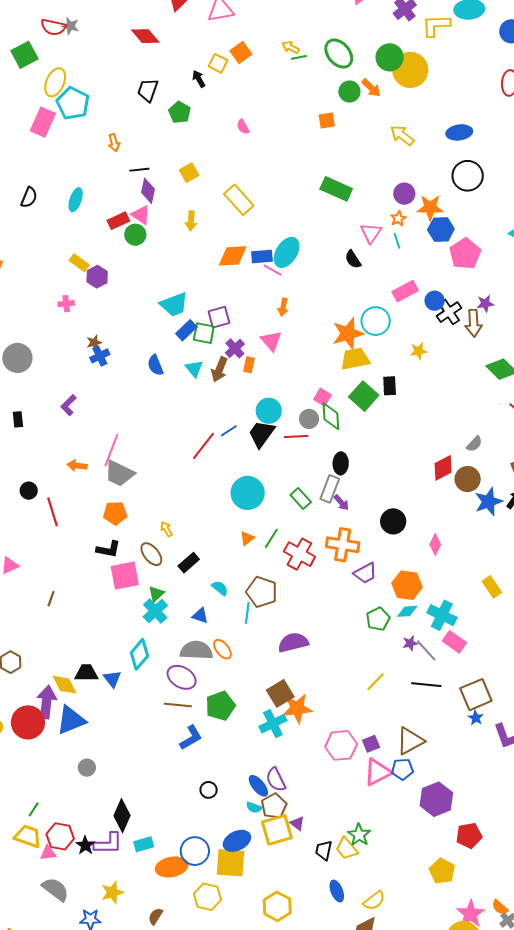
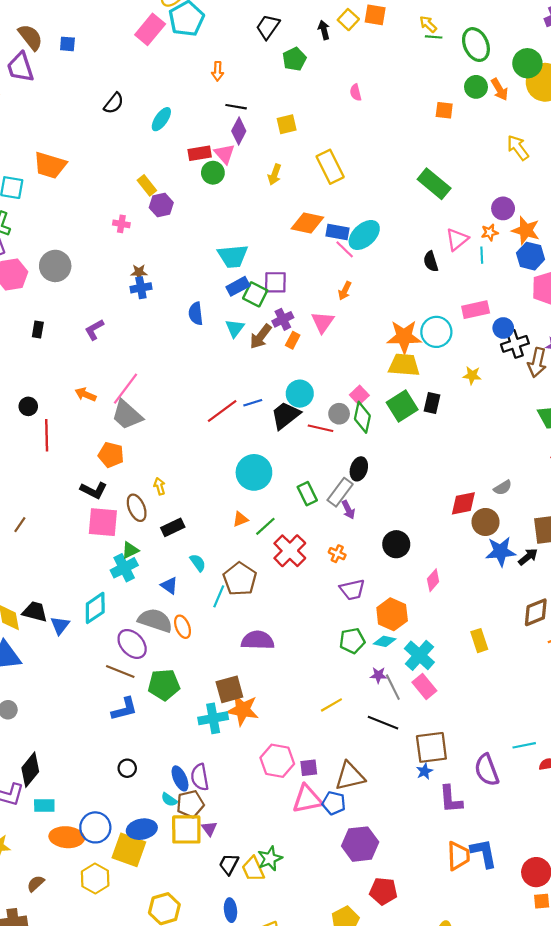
orange square: (241, 52) -> (375, 15), turned 30
orange cross: (343, 545) -> (337, 554), size x0.5

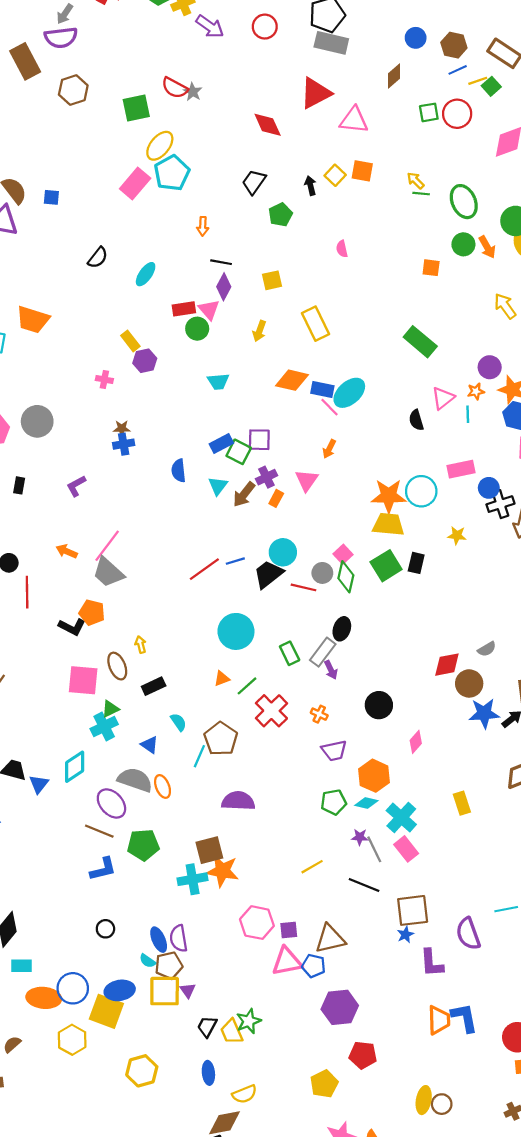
cyan trapezoid: (233, 256) -> (218, 381), moved, size x0.7
black L-shape: (94, 490) -> (72, 627), moved

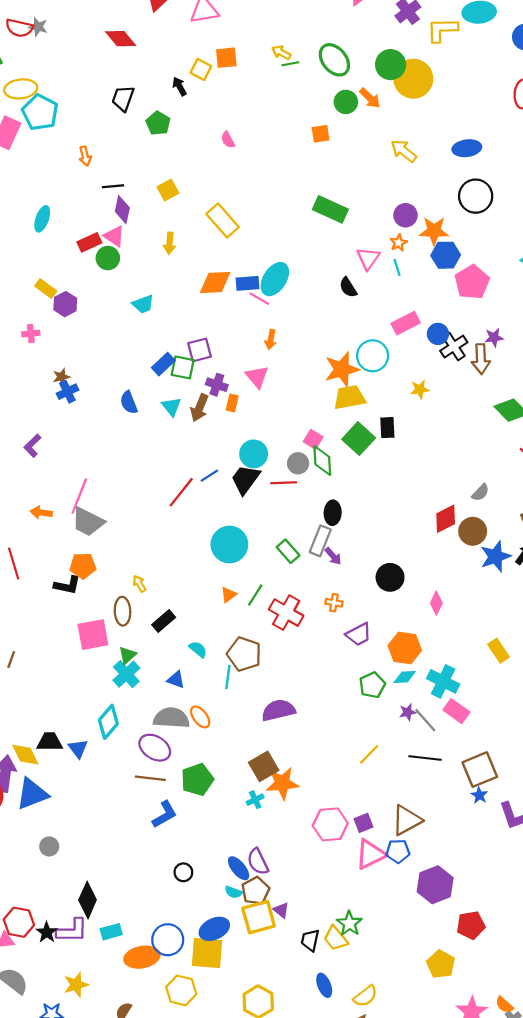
yellow ellipse: (160, 146) -> (21, 89), turned 60
purple cross: (266, 477) -> (217, 385), turned -30
brown ellipse: (117, 666) -> (123, 611), turned 36
cyan cross: (193, 879) -> (255, 800), size x0.6

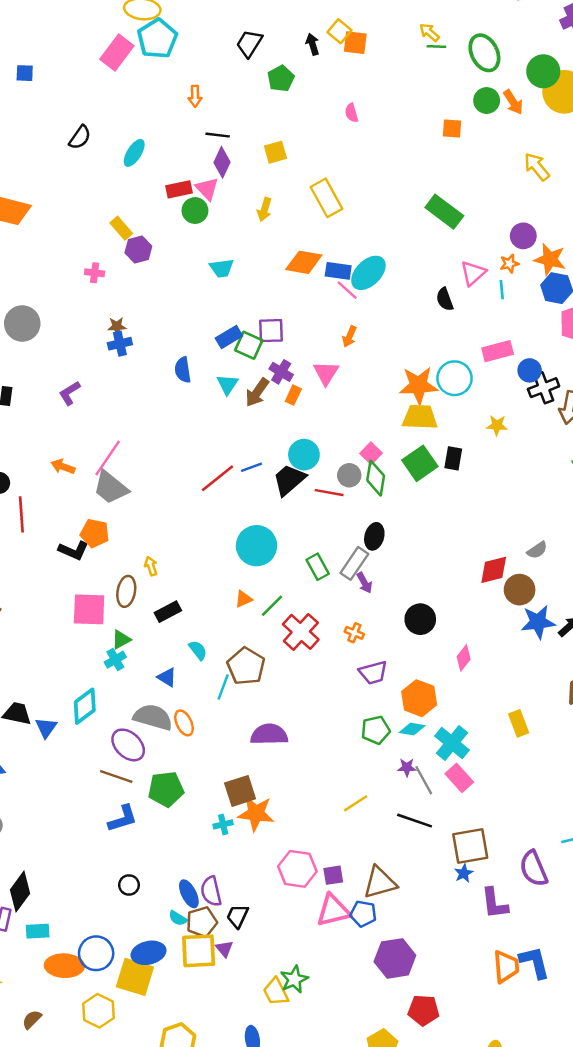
orange square: (226, 58) -> (355, 43), moved
cyan cross: (126, 674) -> (115, 660), size x0.7
black trapezoid: (310, 940) -> (238, 916), moved

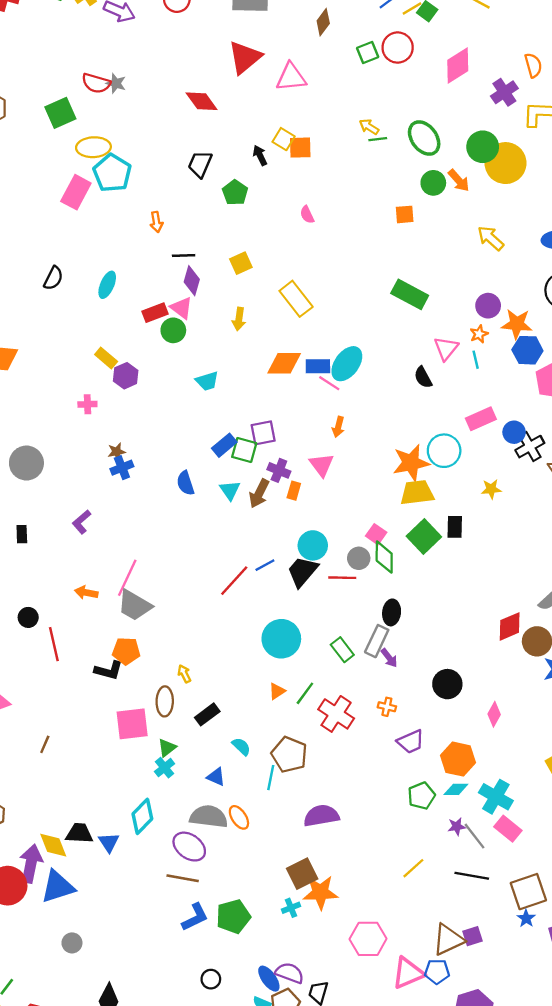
green pentagon: (166, 789) -> (233, 916), moved
purple square: (333, 875) -> (472, 936), moved
purple semicircle: (211, 891) -> (290, 973), turned 132

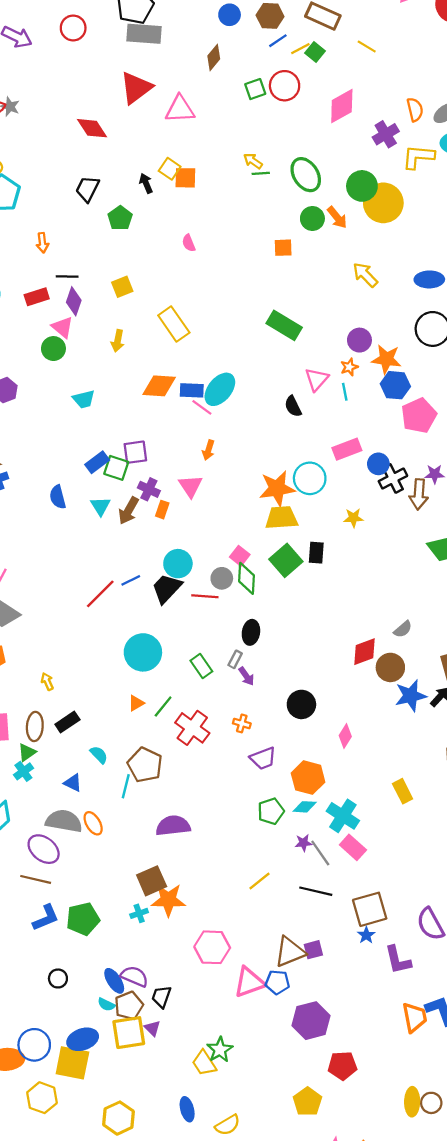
red rectangle: (155, 313) -> (37, 297), moved
gray rectangle: (377, 641) -> (235, 659), size x0.6
brown ellipse: (165, 701) -> (35, 726), moved

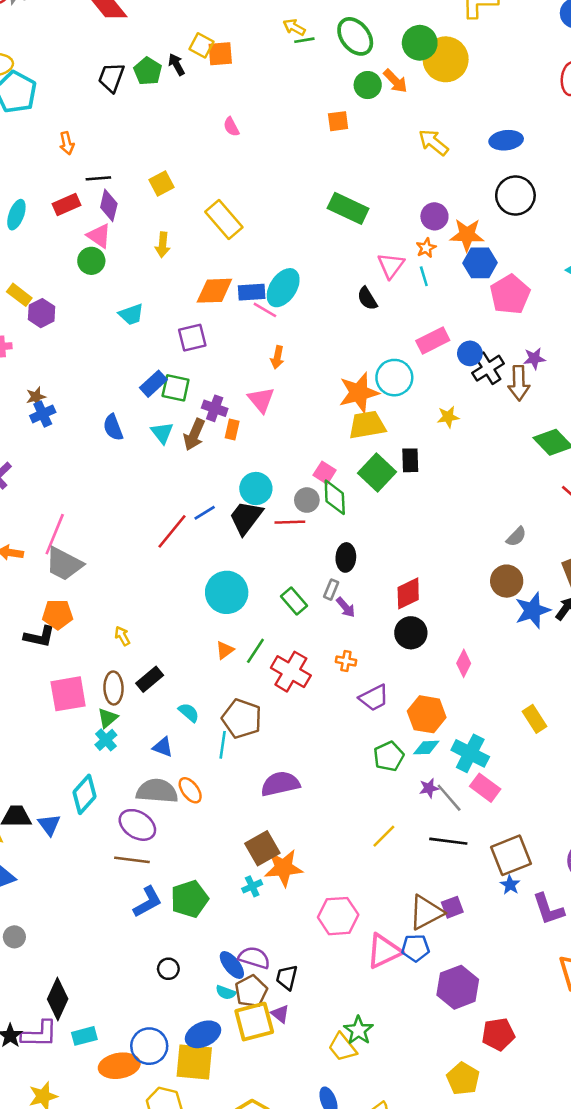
green pentagon: (120, 218) -> (148, 71), moved
purple square: (135, 452) -> (192, 338), moved
red diamond: (365, 652) -> (408, 593), moved

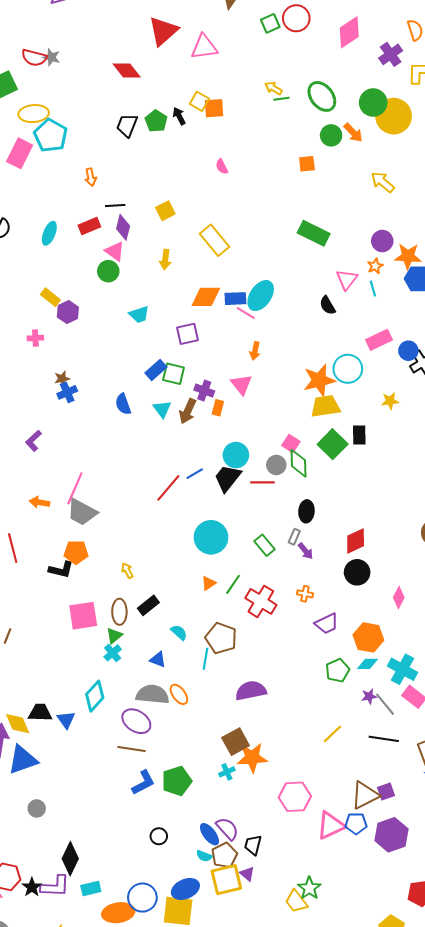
purple semicircle: (254, 958) -> (227, 829), turned 30
purple hexagon: (458, 987) -> (391, 835), moved

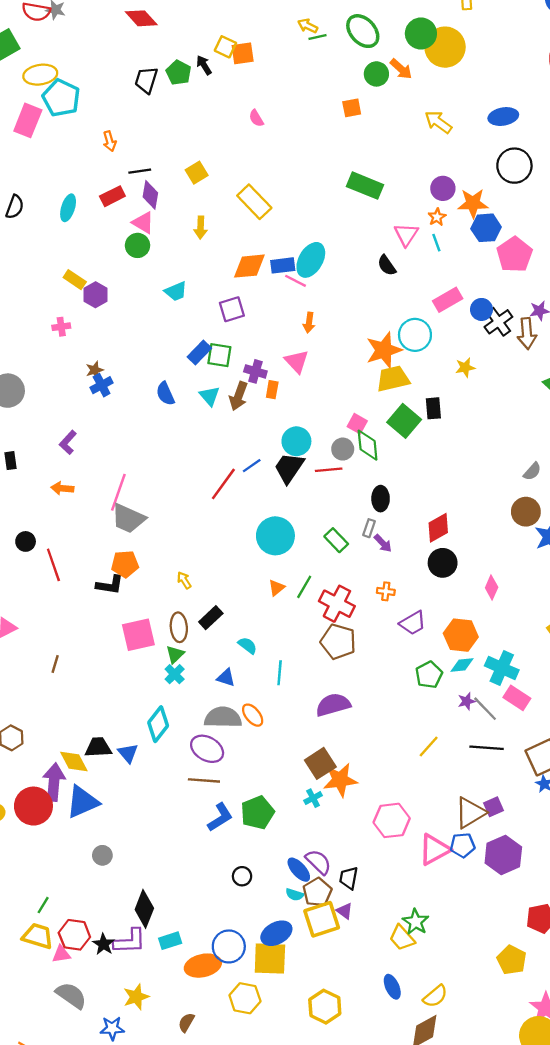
orange arrow: (39, 502) -> (62, 488), moved
brown pentagon: (221, 638) -> (338, 642), moved

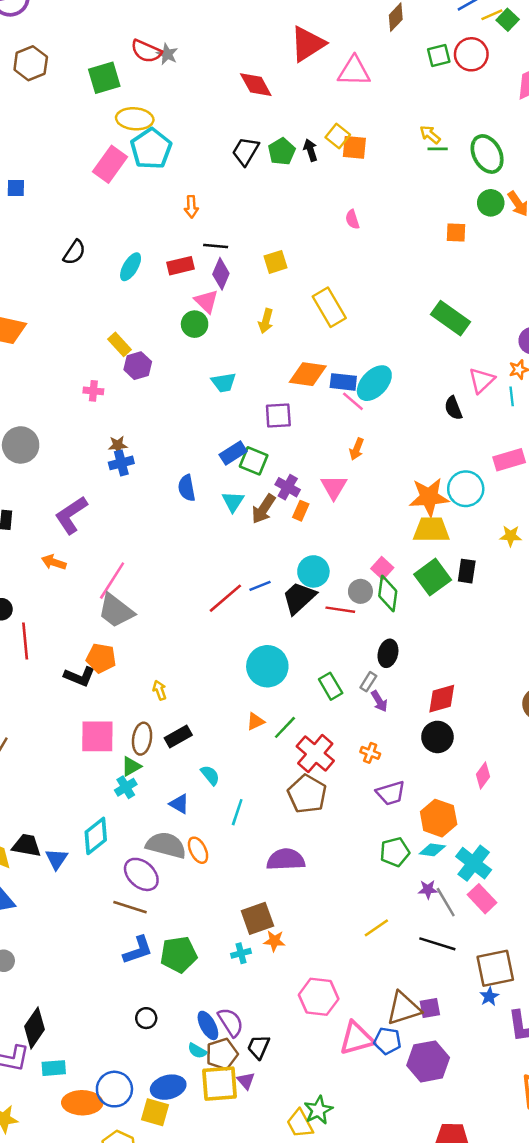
purple L-shape: (68, 442) -> (71, 515), size x1.5
orange star: (340, 780) -> (274, 941), size x0.6
yellow square: (270, 959) -> (155, 1112), size x0.7

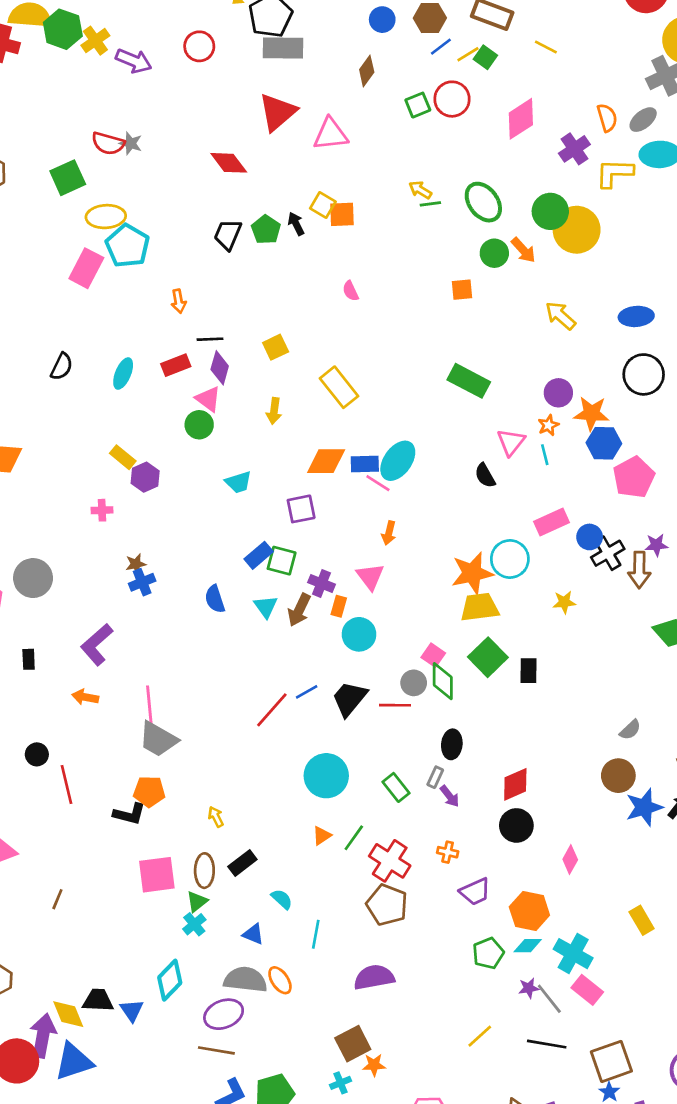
cyan circle: (313, 571) -> (359, 634), moved
black rectangle: (467, 571) -> (528, 671), moved
pink line: (112, 581) -> (150, 708), turned -30
purple ellipse: (141, 874) -> (224, 1014), turned -56

